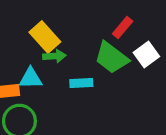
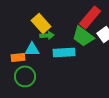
red rectangle: (123, 28) -> (90, 17), size x1.6
cyan rectangle: (81, 83) -> (64, 52), size x1.5

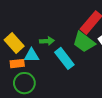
yellow rectangle: (41, 23) -> (14, 43), moved
cyan rectangle: (64, 52) -> (64, 58), turned 55

